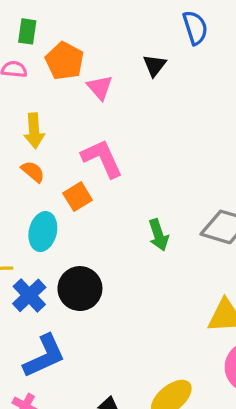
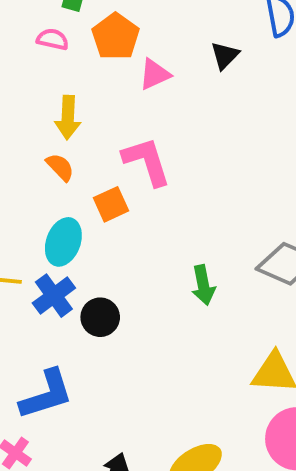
pink triangle: (100, 87) -> (155, 74), turned 40
green arrow: (159, 235) -> (203, 285), moved
black circle: (80, 289) -> (100, 317), size x0.7
blue cross: (29, 295) -> (54, 296), moved

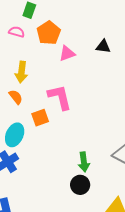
black triangle: (225, 55) -> (103, 46), turned 49
black circle: (100, 317) -> (80, 185), moved

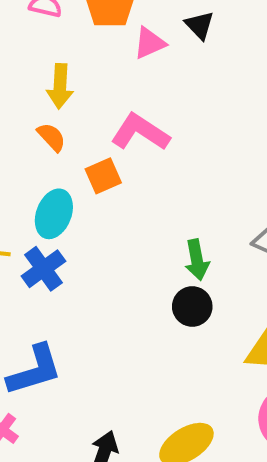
black triangle: (103, 46) -> (200, 25), moved, turned 42
pink L-shape: (60, 97) -> (140, 132), turned -40

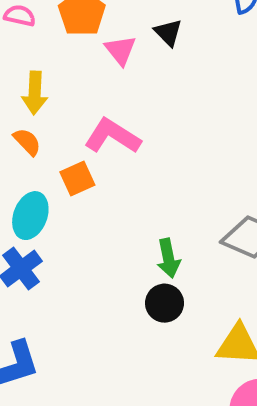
pink triangle: (150, 43) -> (120, 50), turned -44

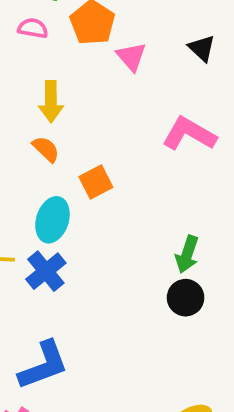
black triangle: (168, 33) -> (202, 48), moved
pink L-shape: (112, 136) -> (189, 134), moved
green arrow: (168, 258) -> (187, 254), turned 33

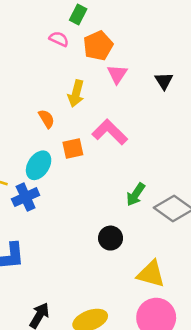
yellow arrow: (51, 102) -> (76, 94), moved
pink L-shape: (189, 134) -> (110, 132), moved
green arrow: (187, 254) -> (136, 194), moved

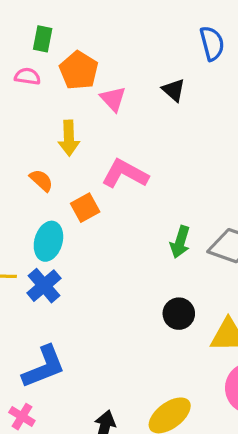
black circle: (111, 238) -> (179, 314), moved

